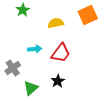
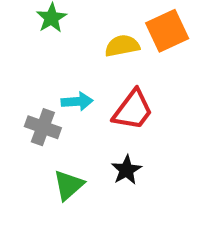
orange square: (88, 15) -> (167, 31), moved
gray cross: (13, 68) -> (43, 127), moved, turned -35

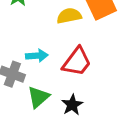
green triangle: (69, 185) -> (38, 97), moved

